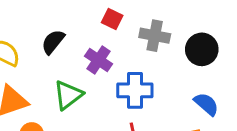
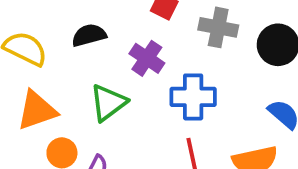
black semicircle: (53, 42) -> (89, 35), turned 36

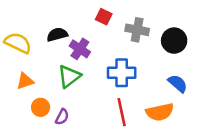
purple cross: (147, 58) -> (80, 49), moved
orange triangle: (37, 110) -> (25, 81), size x0.7

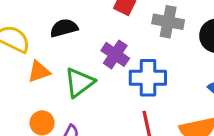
purple cross: (80, 49) -> (115, 54), moved
orange triangle: (25, 81) -> (39, 72), moved

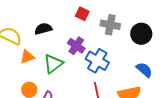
blue cross: (148, 78) -> (97, 61), turned 30

